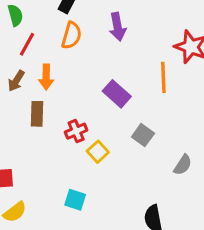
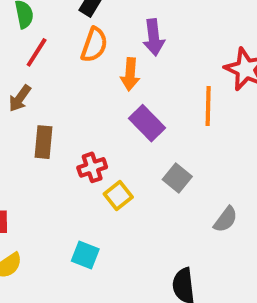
orange arrow: (46, 77) -> (130, 74), moved

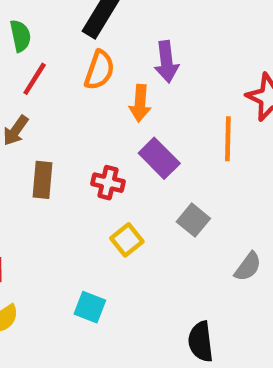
red cross: (92, 167) -> (108, 183), moved, turned 32

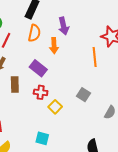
purple rectangle: (159, 158) -> (38, 68), moved
red cross: (108, 183) -> (41, 92), moved

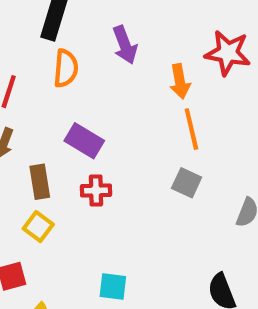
orange arrow: (54, 46) -> (180, 81), moved
orange line: (95, 57) -> (191, 129), moved
yellow square: (55, 107) -> (38, 227), moved

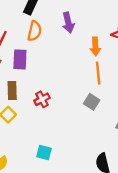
purple rectangle: (84, 141) -> (20, 59), moved, turned 54
red cross: (96, 190) -> (42, 99), turned -35

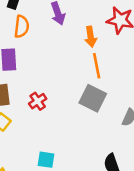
gray square: (92, 102) -> (93, 98), size x1.5

